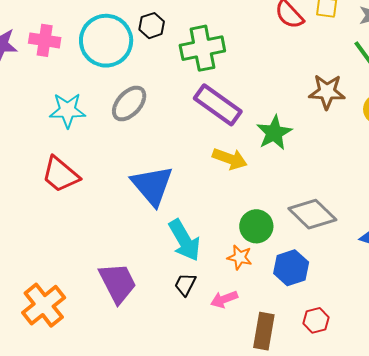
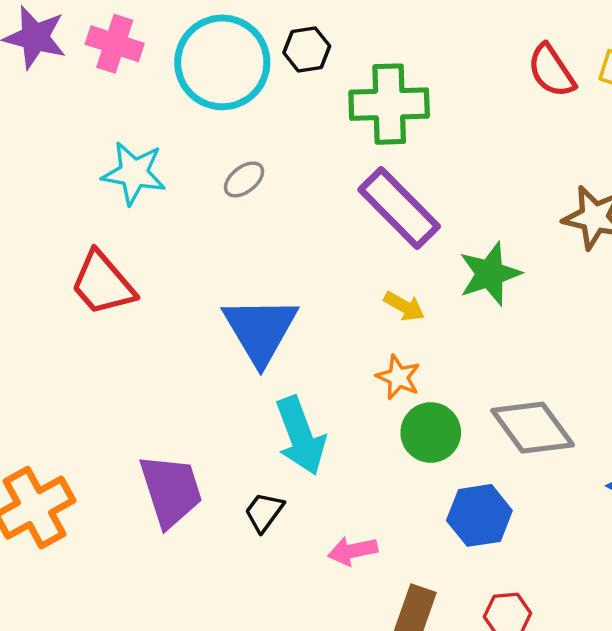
gray ellipse: (129, 104) -> (244, 179), size x0.6
yellow arrow: (230, 159) -> (404, 306), size x0.7
orange star: (240, 257) -> (398, 377), moved
black trapezoid: (185, 284) -> (264, 512), moved

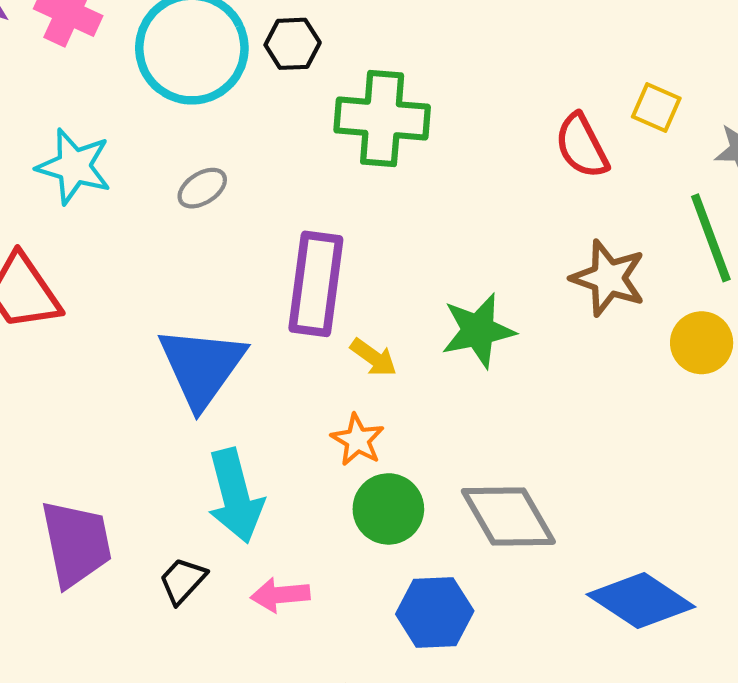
red semicircle: (551, 71) -> (582, 146), moved
purple rectangle: (399, 208) -> (316, 284), moved, turned 46
pink arrow: (353, 551) -> (280, 595), moved

